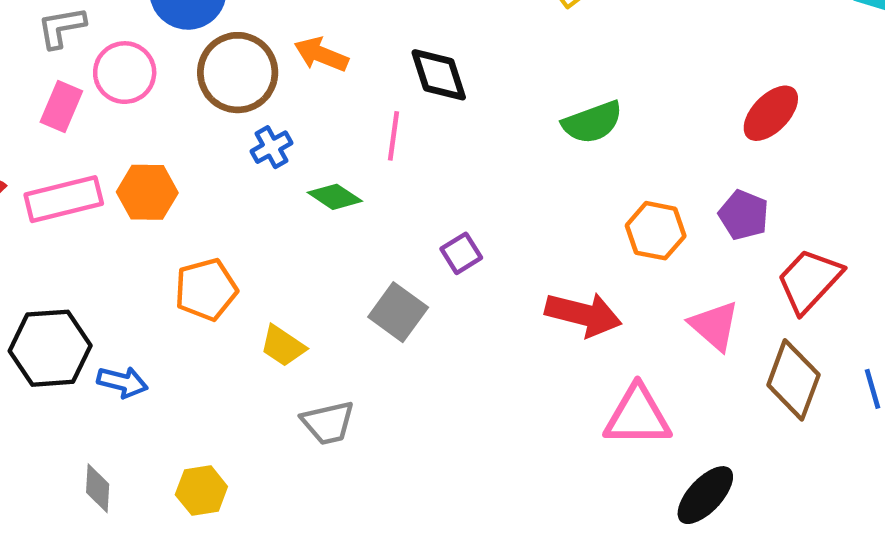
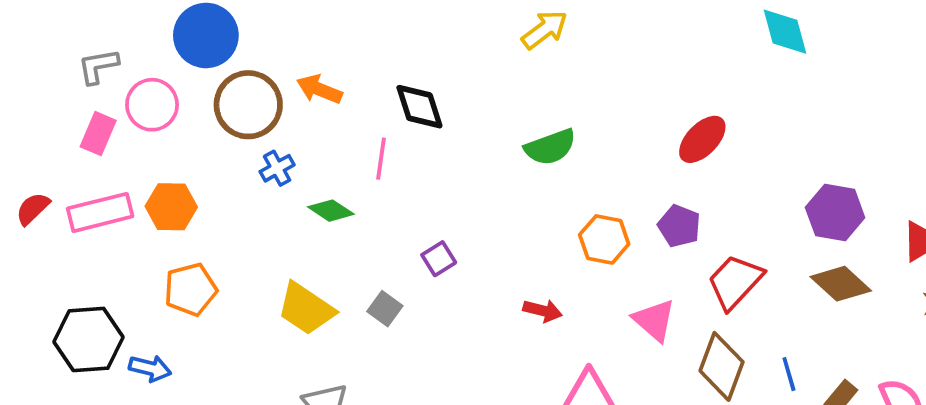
orange pentagon: (206, 289) -> (190, 289), moved
gray square: (398, 312) -> (385, 309), size x0.7
red arrow: (583, 314) -> (543, 311), size x0.6
yellow trapezoid: (283, 346) -> (306, 309), moved, size x1.5

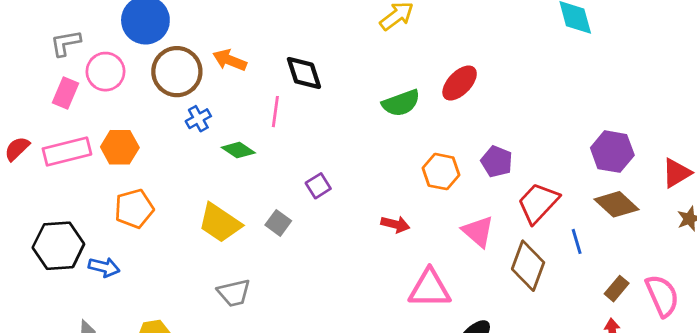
red ellipse: (702, 139) -> (460, 83), moved
blue line: (789, 374) -> (577, 241), moved

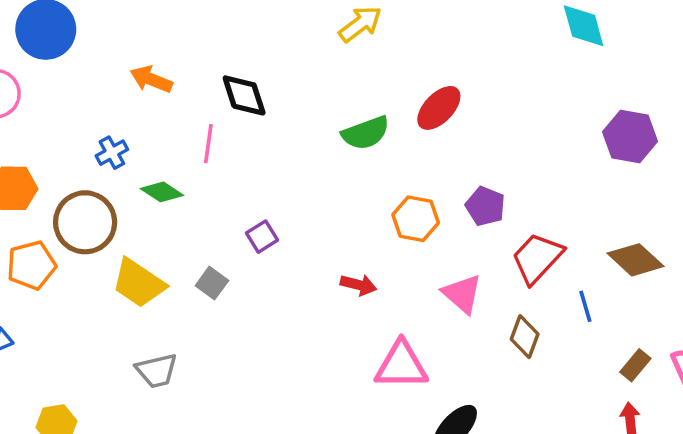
brown circle: (177, 72) -> (85, 222), moved
purple hexagon: (612, 152) -> (630, 137), moved
brown diamond: (528, 266) -> (525, 337), size x0.7

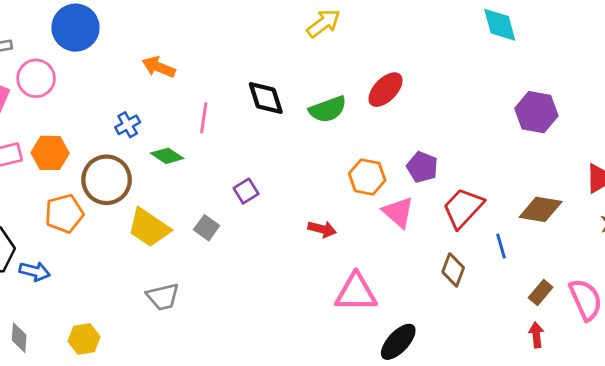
black diamond: (244, 95) -> (266, 98), moved
brown diamond: (635, 260) -> (541, 209), turned -33
pink triangle: (462, 294) -> (398, 212), moved

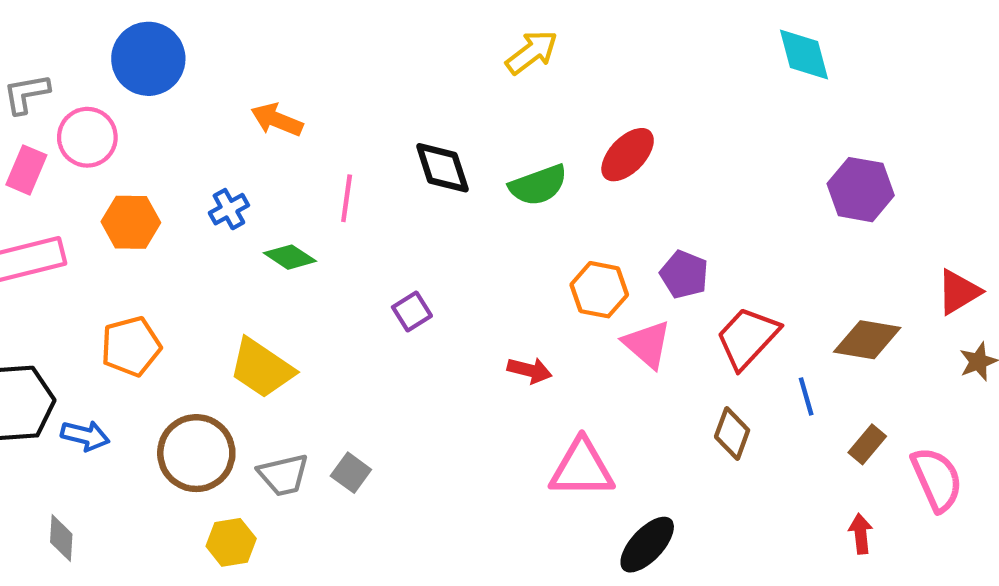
orange hexagon: (50, 153) -> (131, 222), moved
brown circle: (107, 180) -> (196, 453), moved
gray square: (207, 228) -> (351, 473), moved
brown rectangle: (541, 292) -> (867, 444), moved
yellow hexagon: (84, 339) -> (231, 542), moved

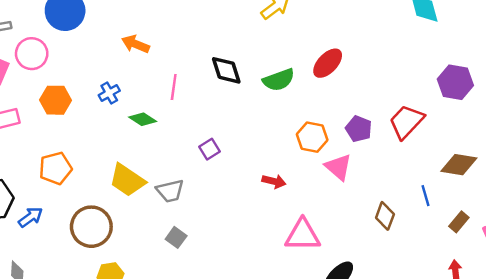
red trapezoid: (747, 338) -> (406, 122), moved
blue arrow: (85, 436) -> (30, 217), turned -50
gray trapezoid: (283, 475) -> (170, 191), moved

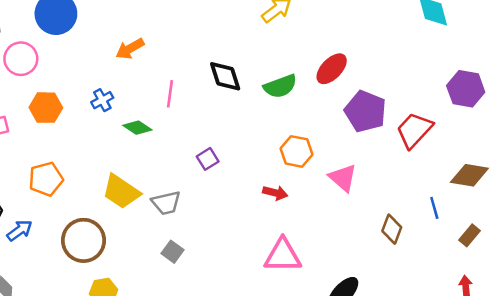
orange arrow: (135, 44) -> (130, 49), turned -52
purple pentagon: (359, 129) -> (365, 111), moved, size x1.5
orange hexagon: (312, 137) -> (297, 151), moved
pink triangle: (303, 235) -> (283, 255), moved

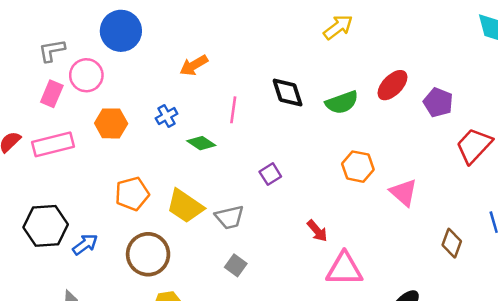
purple pentagon: (365, 111) -> (438, 102), moved, size x0.7
orange pentagon: (46, 179) -> (132, 194), moved
red arrow: (275, 193) -> (317, 231), moved, turned 35

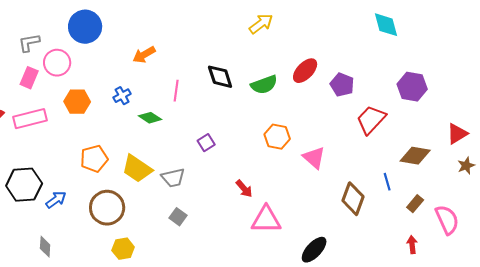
brown diamond: (452, 243) -> (353, 199), size x1.4

